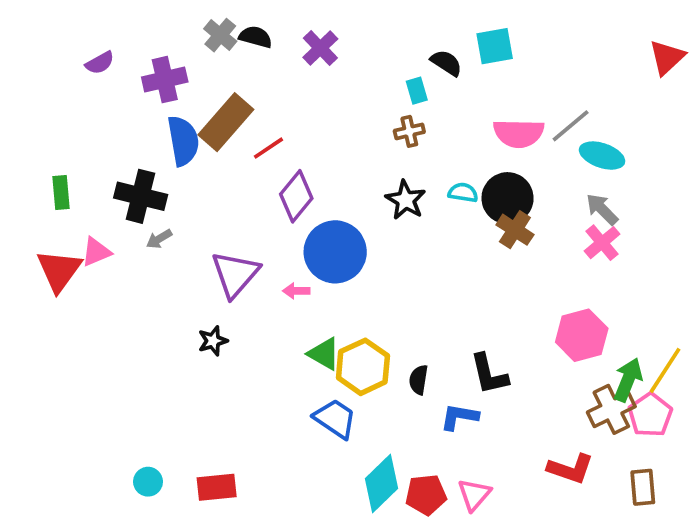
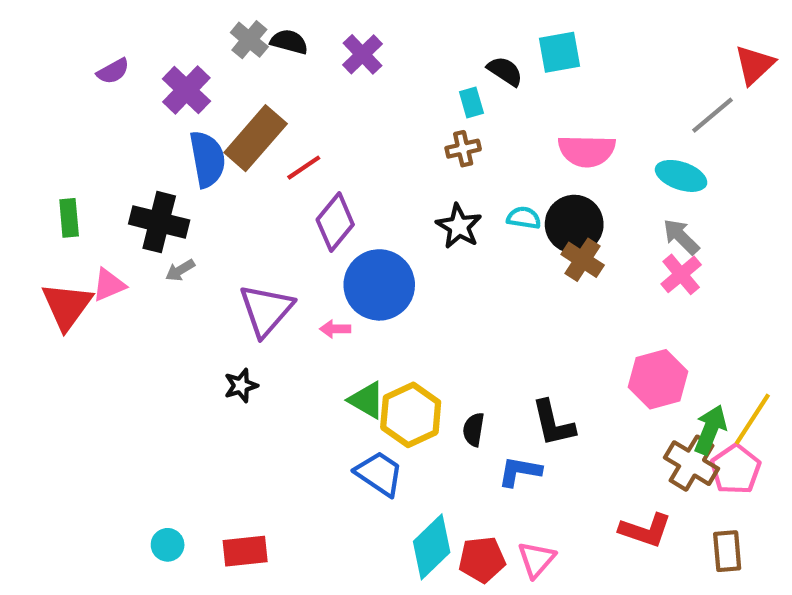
purple cross: (165, 80) -> (186, 90), turned -33
gray line: (571, 126) -> (712, 115), moved
brown cross: (611, 409) -> (692, 463), turned -33

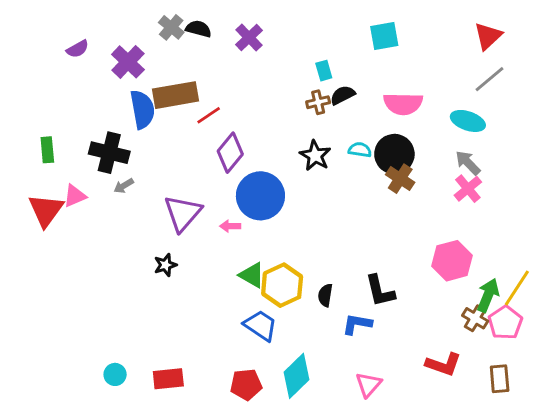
red triangle: (754, 65) -> (488, 36), moved
black semicircle: (505, 71) -> (343, 95), moved, turned -60
brown rectangle: (256, 138) -> (176, 95), turned 39
brown cross: (692, 463) -> (475, 318), size x0.7
red pentagon: (482, 560) -> (246, 385), moved

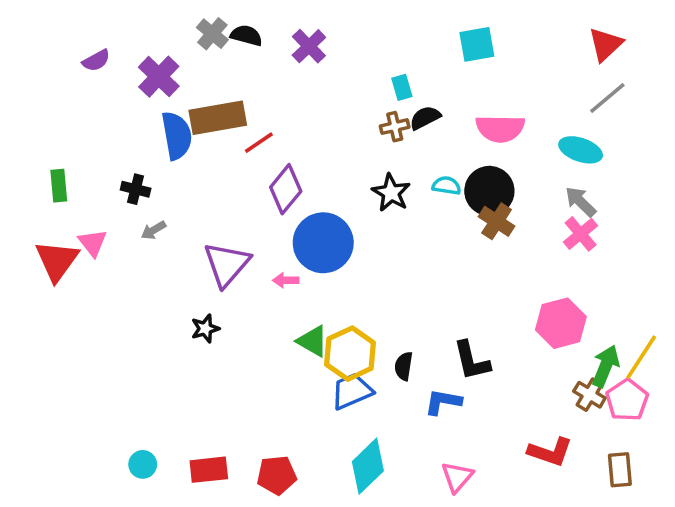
black cross: (109, 153) -> (136, 189), size x0.6
pink triangle: (75, 196) -> (93, 243), turned -45
blue trapezoid: (260, 325) -> (352, 391), moved, turned -57
red pentagon: (246, 385) -> (277, 475), moved

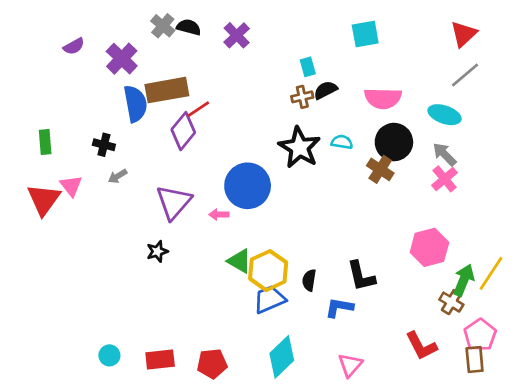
purple diamond: (286, 189) -> (183, 131), moved
black circle: (489, 191) -> (394, 142), moved
black star: (391, 193) -> (300, 147), size x1.4
pink pentagon: (627, 400) -> (480, 335), moved
red L-shape: (550, 452) -> (421, 346), turned 44

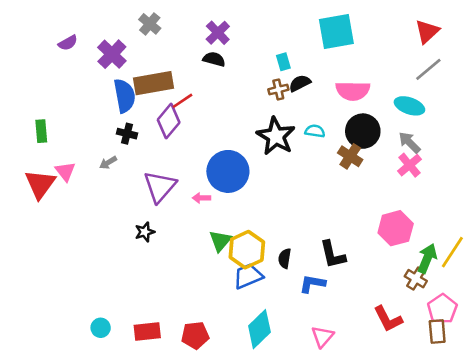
black semicircle: (189, 27) -> (214, 59), moved
cyan square: (365, 34) -> (336, 31), size x1.4
black cross: (104, 145) -> (127, 134), moved
green triangle: (239, 261) -> (220, 241), turned 40

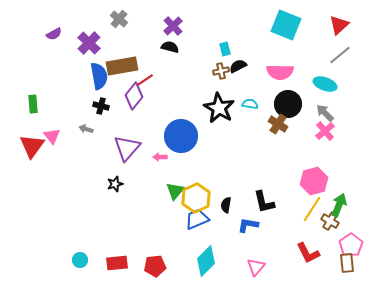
cyan square: (336, 31) -> (286, 25), moved, turned 32
gray arrow: (108, 163) -> (86, 129), turned 48
yellow line: (452, 252) -> (312, 209), moved

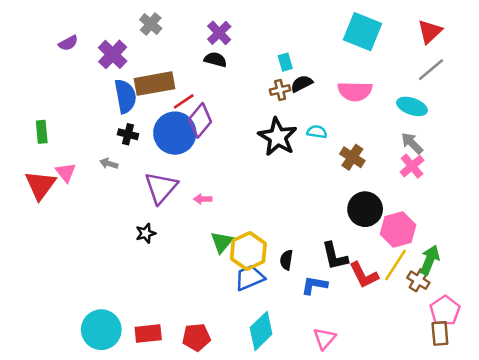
purple diamond: (134, 96) -> (200, 120), moved
black circle: (288, 104) -> (365, 209), moved
blue circle: (181, 136) -> (175, 133), moved
red L-shape: (308, 253) -> (364, 275), moved
cyan circle: (80, 260) -> (101, 330), size x2.0

